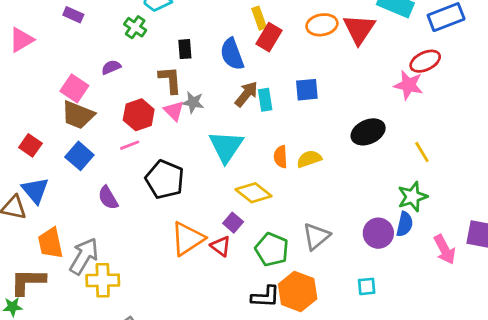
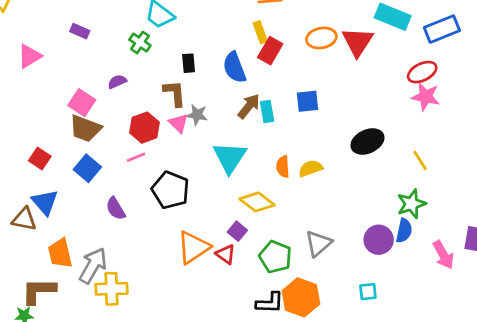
pink star: (409, 85) -> (426, 97), moved

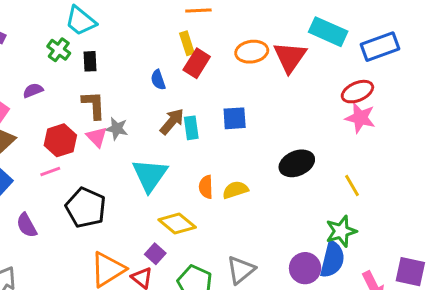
black rectangle: (189, 63) -> (90, 61), moved
blue semicircle: (234, 67) -> (158, 80), size x0.6
blue semicircle: (404, 231) -> (332, 259), size x1.4

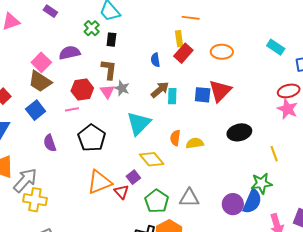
cyan rectangle: (328, 32) -> (276, 47), size x0.7
red triangle: (290, 57) -> (220, 91), moved
purple semicircle: (33, 91) -> (70, 53), size x1.5
gray triangle: (241, 270) -> (189, 198), turned 30

